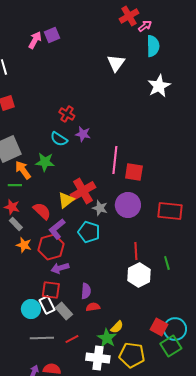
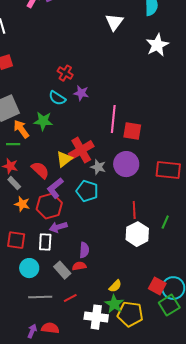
green line: (167, 263) -> (165, 222), turned 40
red square: (51, 290) -> (16, 240), moved
white rectangle: (47, 305) -> (45, 242), moved, turned 30
red semicircle: (93, 307) -> (79, 266), moved
green star: (107, 338) -> (114, 304), moved

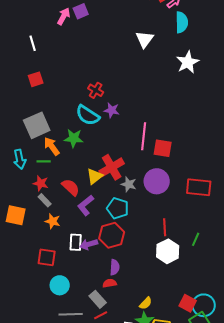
cyan semicircle: (57, 98) -> (88, 115), size x1.4
red hexagon: (49, 206) -> (112, 235), moved
white rectangle: (45, 242) -> (76, 242), moved
gray rectangle: (62, 270) -> (98, 299), moved

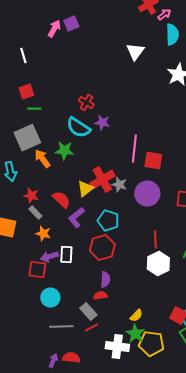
green line: (44, 161) -> (34, 109), moved
gray star: (129, 184) -> (119, 185), moved
purple arrow: (89, 244) -> (49, 257), moved

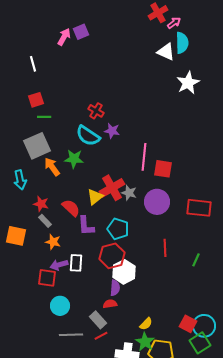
white triangle: (135, 52) -> (166, 52), moved, turned -42
purple L-shape: (76, 218) -> (86, 226), turned -55
white hexagon: (158, 264) -> (124, 272), moved

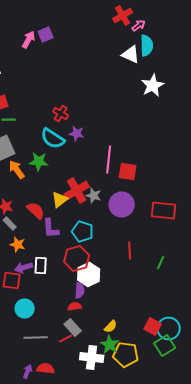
gray rectangle: (98, 320) -> (73, 328), moved

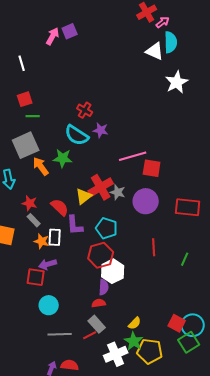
pink line: (109, 160) -> (133, 156), turned 68
white rectangle: (41, 266) -> (55, 237), moved
white cross: (92, 358) -> (116, 354), turned -30

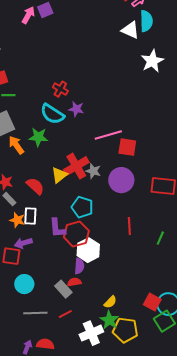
purple L-shape: (75, 225) -> (57, 228), moved
gray rectangle: (97, 324) -> (63, 289), moved

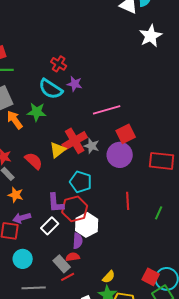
red square: (127, 147) -> (126, 134), moved, turned -36
white rectangle: (30, 216) -> (50, 226), moved, turned 42
red line: (65, 314) -> (68, 277), moved

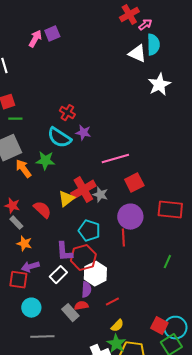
purple circle: (120, 155) -> (130, 217), moved
red line: (128, 201) -> (123, 238), moved
red line: (68, 277) -> (112, 302), moved

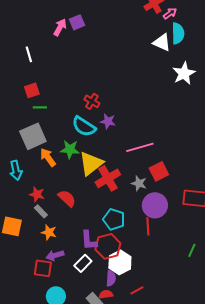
gray star: (100, 195) -> (139, 183), moved
yellow triangle: (66, 199) -> (91, 163), moved, size x1.5

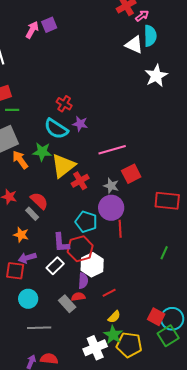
red cross: (108, 178) -> (80, 181), size x0.7
purple circle: (155, 205) -> (111, 208), moved
gray rectangle: (41, 211) -> (32, 214), moved

